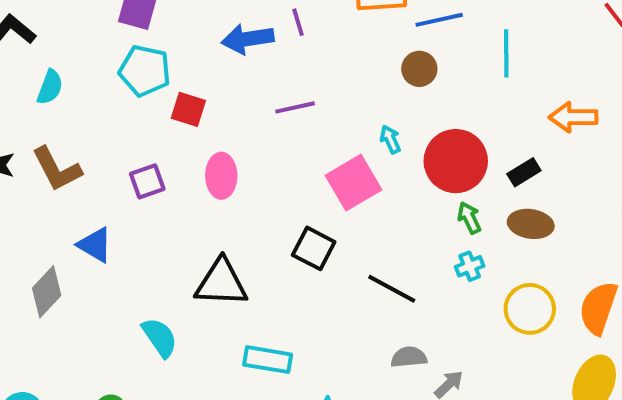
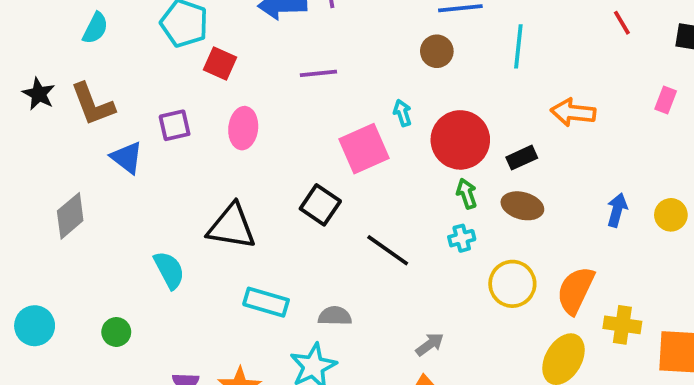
blue triangle: (95, 245) -> (127, 158), moved
gray semicircle: (409, 357) -> (335, 316), moved

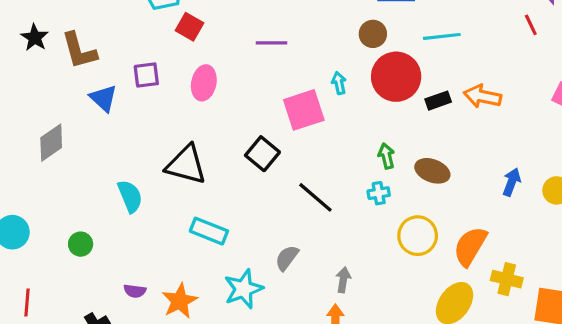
cyan line: (518, 46) -> (442, 36), turned 72
red circle: (460, 140) -> (396, 77), moved
black rectangle: (522, 158) -> (438, 101), moved
gray semicircle: (335, 316) -> (287, 258), moved, turned -60
gray arrow: (430, 344) -> (343, 280), turned -50

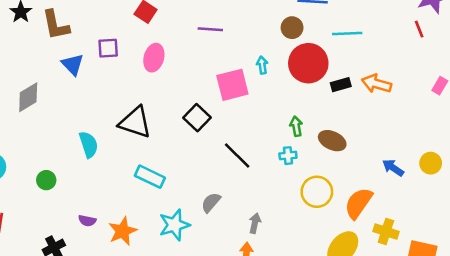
blue arrow: (512, 182) -> (393, 168), moved, turned -80

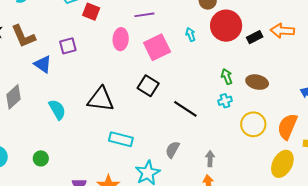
pink ellipse: (154, 58) -> (121, 39), moved
pink square: (232, 85) -> (157, 47), moved
cyan semicircle: (89, 145) -> (57, 110), moved

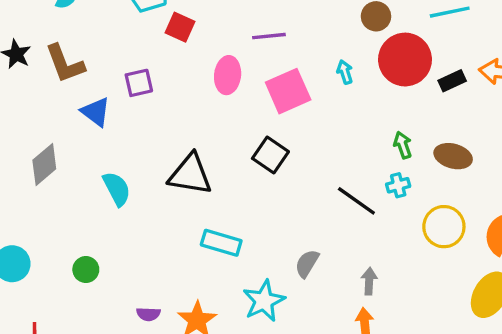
black line: (185, 109) -> (356, 201), moved

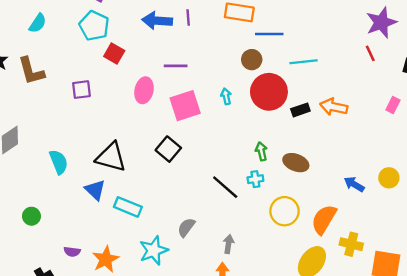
blue triangle: (96, 112) -> (95, 190), moved

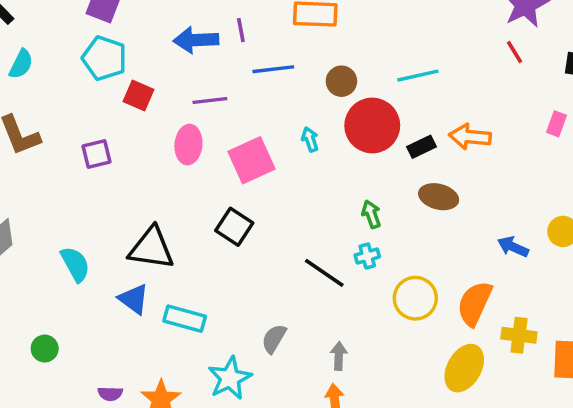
blue line: (269, 34) -> (273, 69), moved
purple line: (176, 66) -> (210, 100), moved
brown ellipse: (296, 163) -> (439, 197), moved

